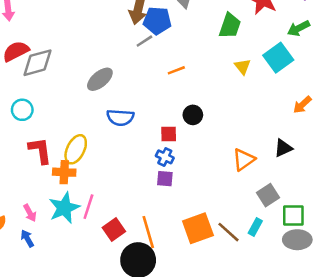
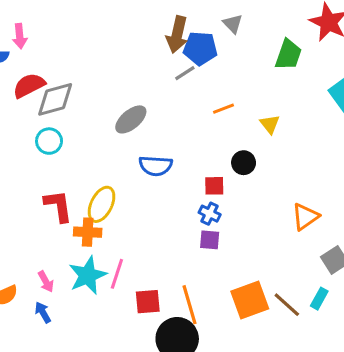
yellow triangle: (243, 67) -> (270, 124), moved
cyan circle: (22, 110) -> (49, 141), moved
red square: (114, 230) -> (148, 302), turned 30

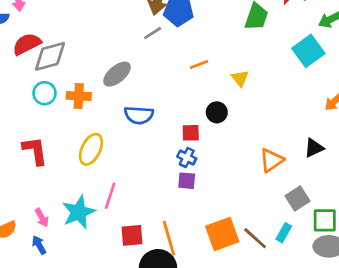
gray line: (185, 73) -> (153, 33), moved
red L-shape: (58, 206) -> (35, 151), moved
orange cross: (88, 232) -> (79, 96), moved
pink line: (117, 274) -> (110, 196), moved

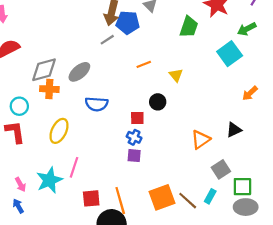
gray diamond: (50, 56) -> (44, 70), moved
cyan circle: (45, 93) -> (19, 106), moved

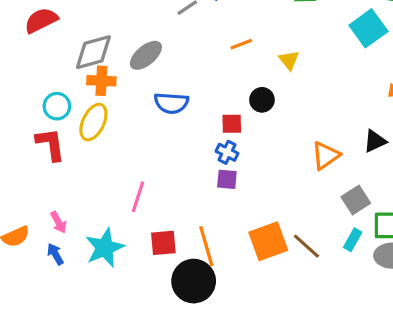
yellow ellipse: (59, 131) -> (93, 122), moved
cyan star: (49, 180) -> (105, 248), moved
cyan rectangle: (210, 196) -> (353, 240), moved

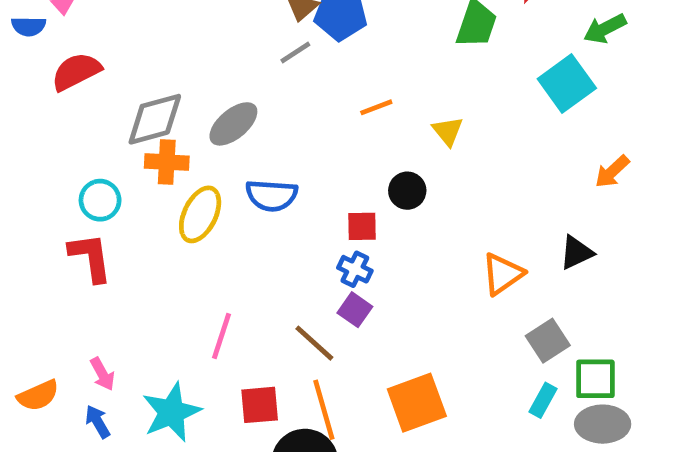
yellow ellipse: (93, 122) -> (200, 214), moved
purple square: (227, 179) -> (355, 310), turned 30
brown line: (306, 246) -> (314, 343), moved

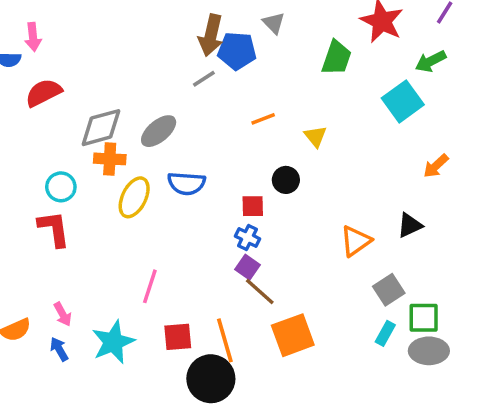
brown line: (314, 343) -> (260, 292), moved

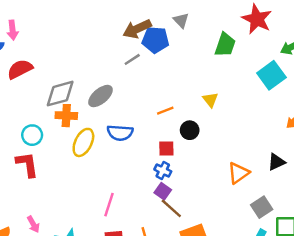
brown arrow: (211, 35) -> (137, 29), turned 52
orange line: (263, 119) -> (165, 111), moved
pink line: (150, 286) -> (109, 205), moved

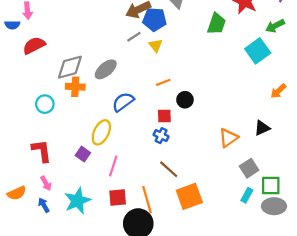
yellow triangle: (210, 100) -> (156, 45), moved
blue semicircle: (120, 133) -> (123, 102), turned 140
yellow ellipse: (83, 142) -> (101, 132), moved
red L-shape: (27, 164) -> (42, 151), moved
purple square: (163, 191) -> (83, 154), moved

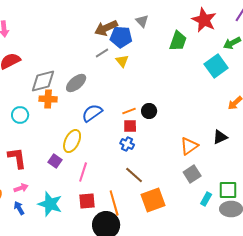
orange line: (163, 82) -> (129, 111), moved
gray square: (249, 168) -> (192, 174), moved
pink arrow: (46, 183) -> (21, 188), turned -80
cyan star: (77, 201) -> (50, 204), turned -30

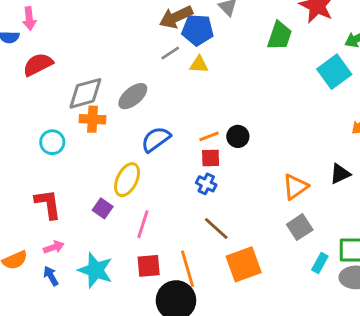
yellow triangle: (122, 61) -> (199, 64), turned -48

